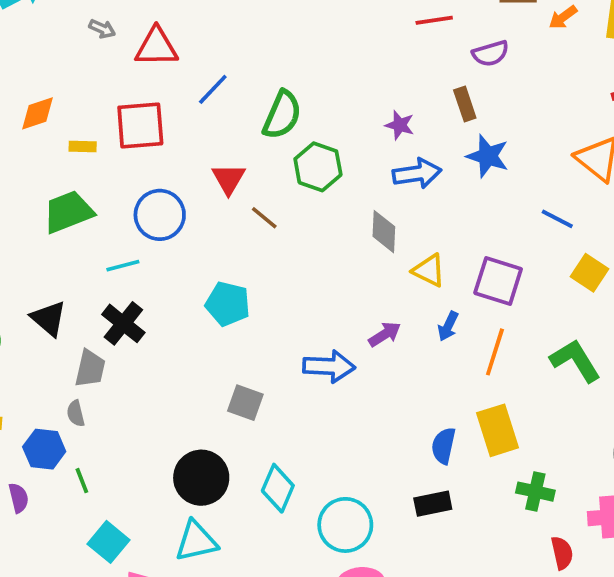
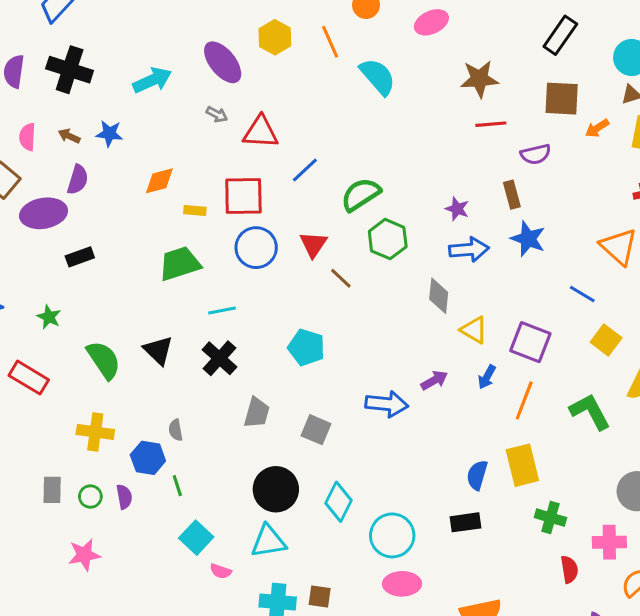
green semicircle: (282, 115) -> (361, 194), turned -150
blue circle: (160, 215) -> (256, 248), moved
gray trapezoid: (90, 369) -> (257, 413), moved

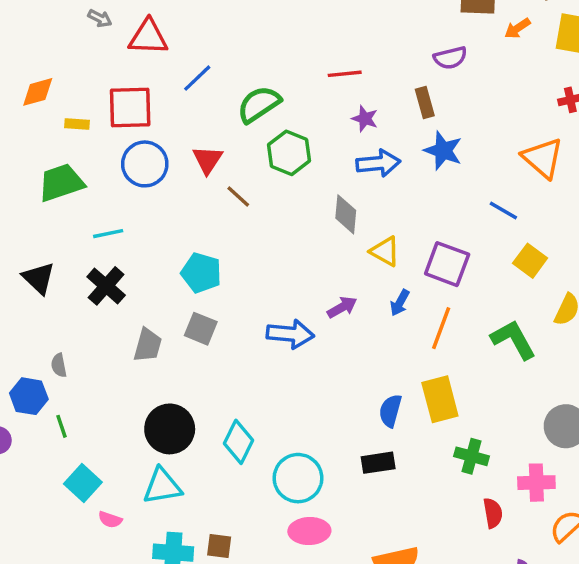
red line: (491, 124) -> (345, 74), moved
gray square: (316, 430) -> (201, 329), moved

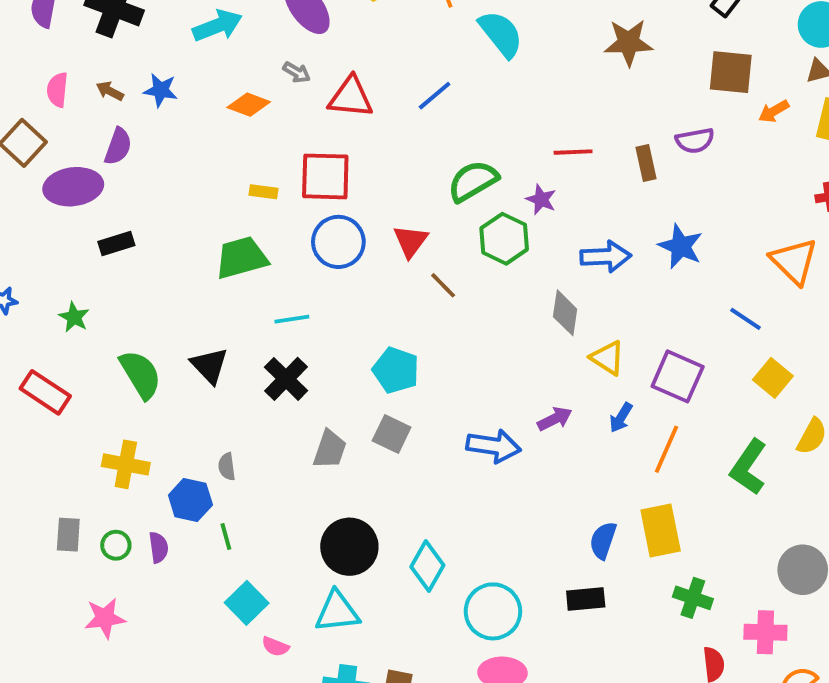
blue line: (197, 78) -> (435, 96), moved
orange diamond: (38, 92) -> (249, 105), moved, turned 33
brown rectangle: (425, 102) -> (646, 163), moved
purple star: (365, 119) -> (541, 199), moved
green L-shape: (513, 340) -> (749, 467), turned -120

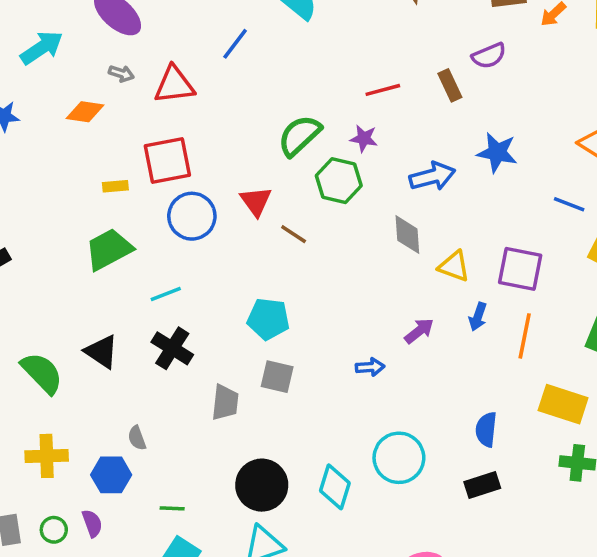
blue line: (435, 96) -> (235, 44), moved
blue arrow: (494, 446) -> (370, 367), size x0.6
yellow rectangle: (661, 530) -> (563, 404), moved, turned -48
green line: (226, 537) -> (172, 508), moved, turned -60
cyan circle: (493, 611) -> (399, 458), moved

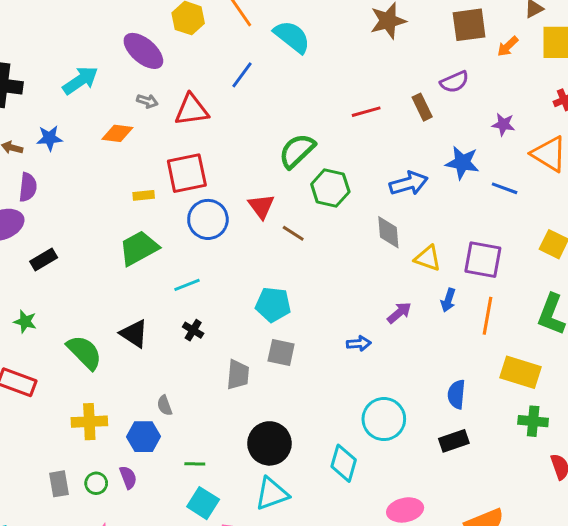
purple star: (364, 138) -> (503, 124), moved
blue line: (569, 204) -> (505, 188), moved
black cross: (172, 348) -> (193, 330), size x0.6
cyan diamond: (335, 487) -> (344, 463), moved

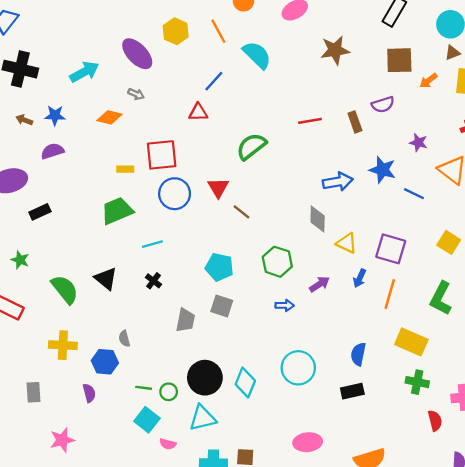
red triangle: (192, 110) -> (198, 112), moved, size x0.7
purple semicircle: (28, 187) -> (52, 151), moved, turned -120
green hexagon: (330, 188) -> (277, 262), moved
cyan diamond: (344, 463) -> (245, 382), moved
green circle: (96, 483) -> (169, 392), moved

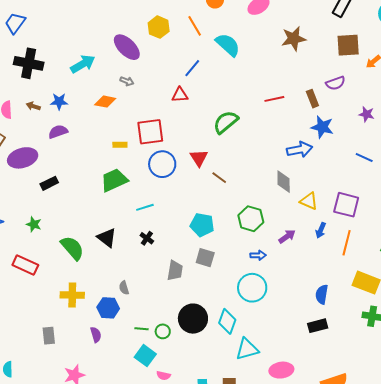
blue star: (382, 170) -> (322, 127), moved
cyan circle: (298, 368) -> (252, 288), moved
cyan triangle: (203, 418) -> (247, 349), moved

